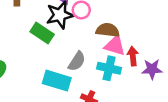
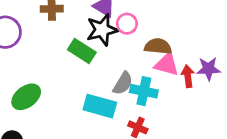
cyan cross: (109, 68) -> (144, 91), moved
purple star: (152, 69) -> (208, 69), moved

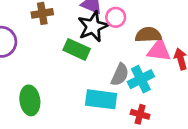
cyan cross: (144, 91) -> (141, 79), turned -30
green ellipse: (26, 97) -> (30, 100), turned -52

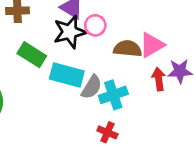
green rectangle: (77, 49) -> (32, 55), moved
pink triangle: (159, 50) -> (152, 45), moved, turned -45
cyan rectangle: (101, 99) -> (67, 75), moved

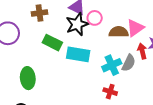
gray semicircle: (92, 87) -> (129, 63), moved

